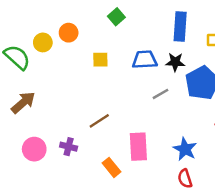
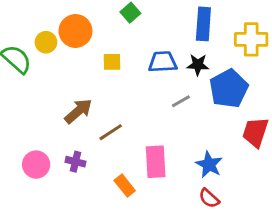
orange circle: (69, 33) -> (75, 31), size x1.5
brown arrow: (23, 103) -> (78, 111), moved
red semicircle: (185, 179) -> (209, 198), turned -30

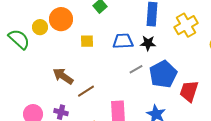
yellow cross: (251, 39) -> (186, 25), turned -30
blue pentagon: (229, 89) -> (163, 74), moved
brown arrow: (78, 111) -> (63, 76), turned -105

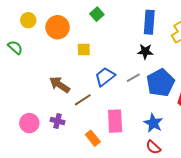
yellow circle: (40, 27) -> (28, 20), moved
green semicircle: (19, 39) -> (15, 47), size x0.7
blue trapezoid: (123, 41) -> (105, 77), moved, turned -35

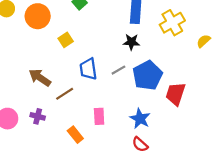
yellow square: (84, 49) -> (66, 40), turned -32
blue trapezoid: (105, 77) -> (88, 69), turned -60
pink rectangle: (115, 121) -> (99, 116), size x0.7

